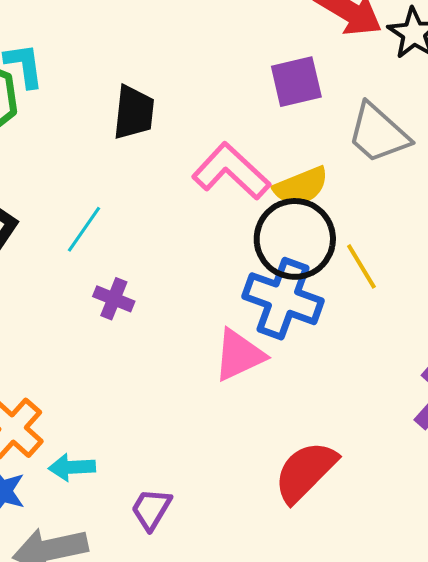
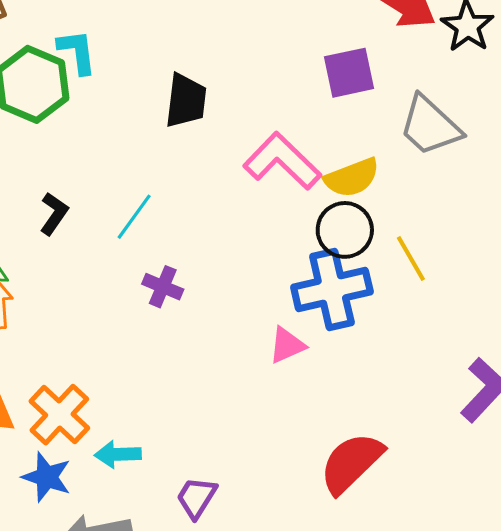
black circle: (295, 239) -> (345, 230), size x0.7
blue cross: (283, 299) -> (332, 289), turned -34
pink triangle: (239, 355) -> (287, 345), size x0.7

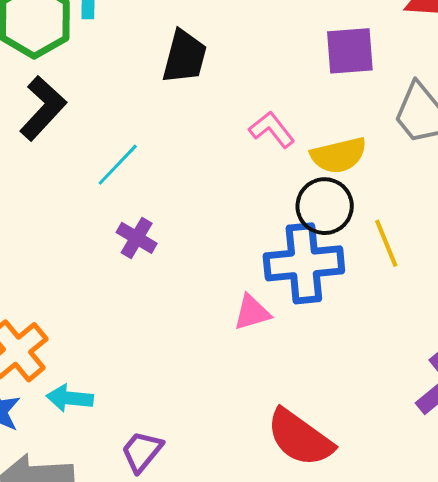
pink L-shape: (282, 161) -> (272, 130), size x0.6
black L-shape: (54, 214) -> (43, 108), moved, size x1.5
red semicircle: (351, 463) -> (300, 438), turned -108

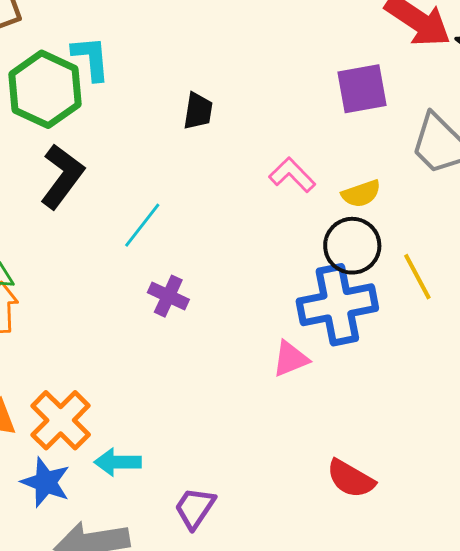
black trapezoid: (185, 57) -> (198, 111), size x0.7
yellow semicircle: (339, 155) -> (361, 194), size x0.7
red semicircle: (300, 438) -> (351, 479), size x0.7

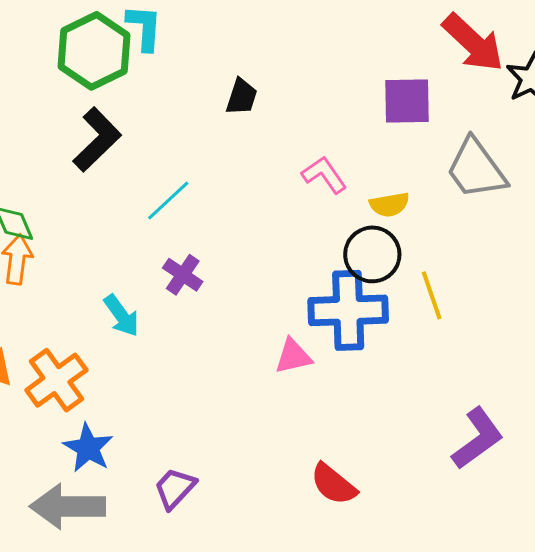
cyan arrow: (118, 462) -> (121, 316), moved, turned -135
blue star: (46, 482) -> (88, 448), moved

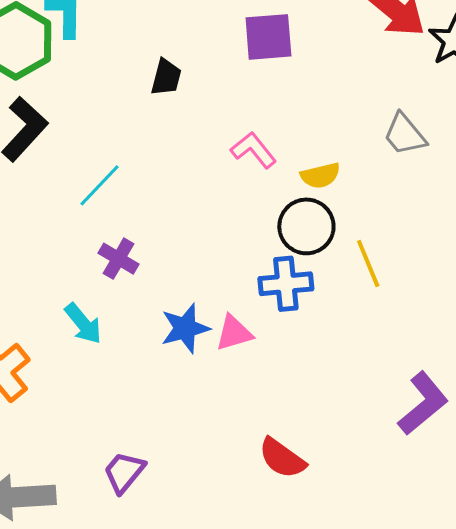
purple square: (407, 101) -> (268, 37), moved
gray trapezoid: (476, 169) -> (405, 134), size x0.7
blue cross: (348, 310) -> (286, 284), size x0.7
cyan arrow: (121, 316) -> (83, 323), moved
blue star: (88, 448) -> (185, 328), moved, turned 30

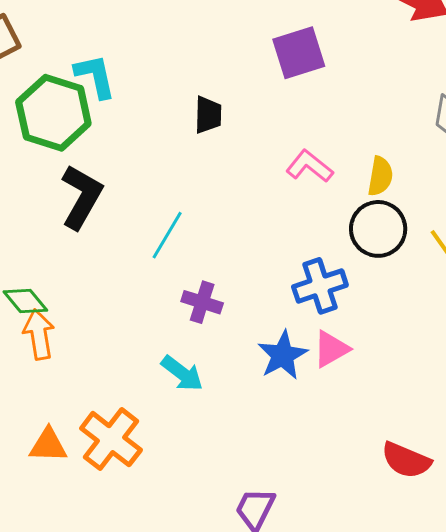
yellow semicircle: (320, 176) -> (380, 176), turned -54
blue cross: (286, 284) -> (320, 286), moved

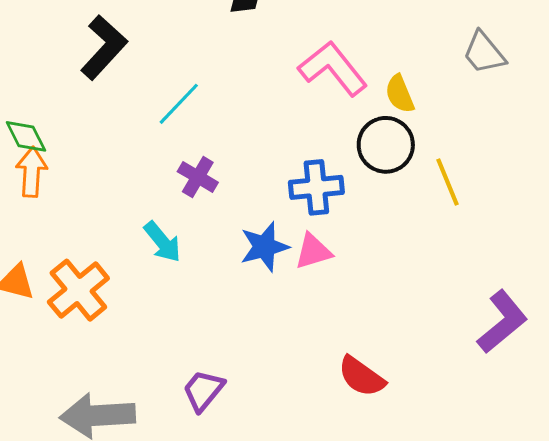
pink L-shape: (309, 166) -> (333, 68), size x1.5
yellow semicircle: (380, 176) -> (400, 94), turned 135

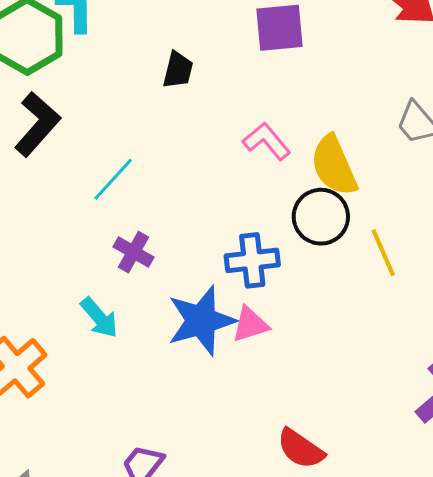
pink L-shape: (333, 68) -> (267, 141), size x0.7
yellow semicircle: (400, 94) -> (334, 166), size x1.6
blue star: (264, 247) -> (201, 321), size x1.4

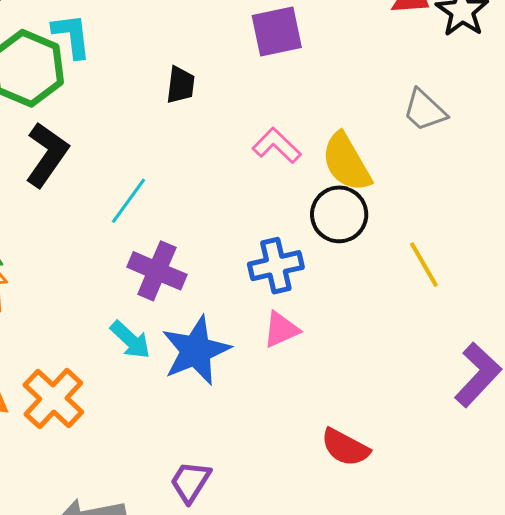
purple cross: (134, 252) -> (157, 271), size x1.4
yellow line: (383, 253) -> (424, 265), moved
blue star: (201, 321) -> (196, 351), moved

